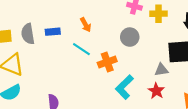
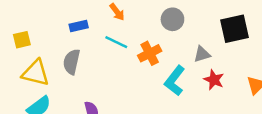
gray semicircle: (28, 34) -> (72, 62), moved, turned 30
gray triangle: (161, 70) -> (202, 54), moved

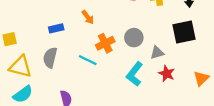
gray circle: (172, 19) -> (134, 38), moved
cyan line: (116, 42) -> (88, 60), moved
orange cross: (150, 53) -> (105, 43), moved

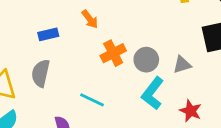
gray circle: (134, 38) -> (146, 60), moved
cyan line: (88, 60) -> (92, 100), moved
red star: (167, 74) -> (191, 111), moved

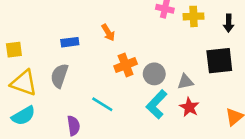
red star: (191, 111) -> (189, 107), moved

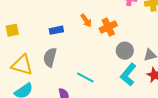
yellow square: (14, 50) -> (12, 30), moved
orange cross: (126, 65) -> (108, 27), moved

